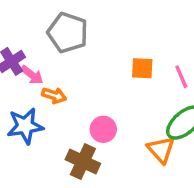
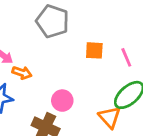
gray pentagon: (68, 33) -> (53, 21), moved

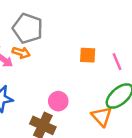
gray pentagon: (53, 21) -> (28, 28), moved
orange arrow: (22, 73) -> (21, 53), moved

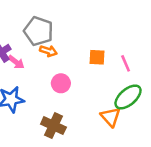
orange arrow: (21, 53) -> (48, 51), moved
pink circle: (58, 101) -> (61, 83), moved

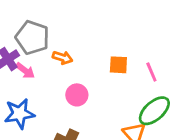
gray pentagon: (39, 31) -> (32, 38), moved

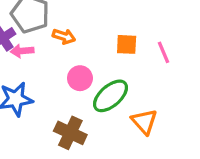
pink arrow: (25, 71) -> (22, 51), turned 138
green ellipse: (154, 111) -> (111, 96), moved

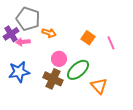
orange square: (127, 44) -> (88, 38), turned 32
brown cross: (70, 133) -> (53, 79), moved

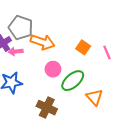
orange arrow: (49, 33) -> (43, 42), size x1.6
brown cross: (53, 79) -> (47, 108), moved

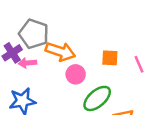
orange square: (83, 47) -> (110, 58), turned -32
pink circle: (53, 69) -> (76, 74), moved

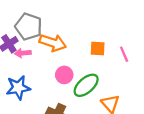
pink circle: (76, 74) -> (64, 75), moved

